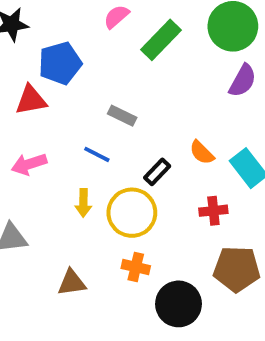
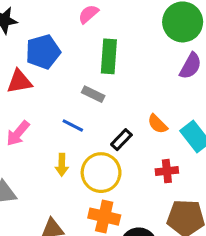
green rectangle: (161, 40) -> (109, 56), moved, turned -40
pink arrow: (29, 164) -> (18, 133), turned -32
orange cross: (136, 267) -> (104, 217), size x1.4

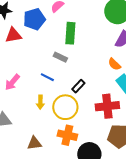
blue pentagon: (43, 52) -> (34, 19), moved
red triangle: (19, 82) -> (13, 35), moved
orange semicircle: (158, 124) -> (114, 64), moved
red cross: (167, 171) -> (107, 106), size x1.6

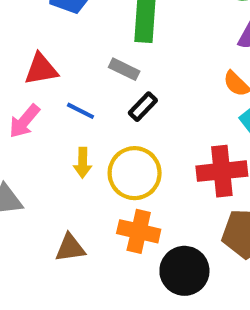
red triangle: (13, 35) -> (41, 69), moved
blue line: (47, 77) -> (81, 111), moved
black rectangle: (78, 86) -> (143, 107), moved

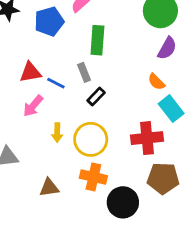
gray rectangle: (124, 69) -> (84, 72), turned 42
blue line: (81, 111) -> (56, 83), moved
pink arrow: (24, 121) -> (33, 106), moved

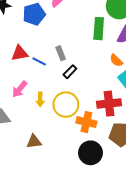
green rectangle: (97, 40) -> (99, 29), moved
pink arrow: (33, 106) -> (20, 89), moved
orange cross: (93, 177) -> (86, 122), moved

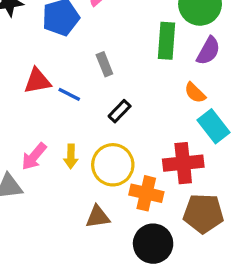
gray rectangle: (61, 53) -> (104, 64), moved
pink arrow: (20, 89) -> (34, 156), moved
brown triangle: (34, 142) -> (98, 217), moved

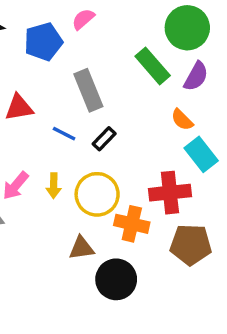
green rectangle: (166, 41) -> (153, 66), turned -45
gray rectangle: (104, 64) -> (88, 90), size x1.6
blue line: (69, 94) -> (64, 134), moved
black circle: (153, 244) -> (116, 279), moved

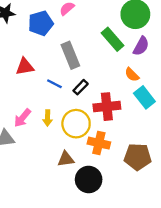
red cross: (170, 193) -> (107, 107), moved

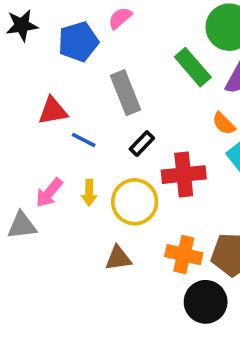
blue line: (54, 84) -> (84, 140), moved
orange cross: (99, 143) -> (184, 255), moved
black circle: (89, 179) -> (206, 302), moved

